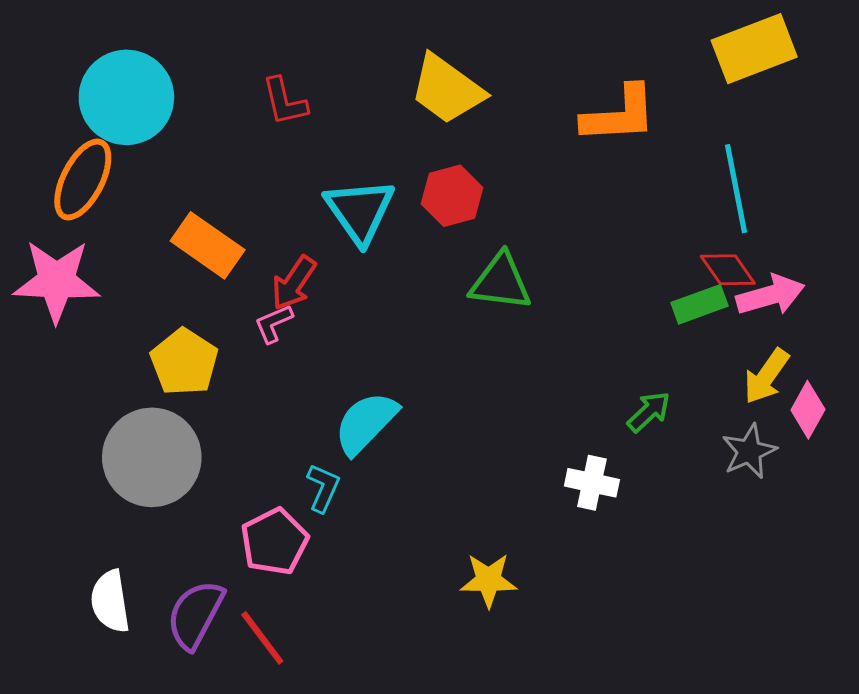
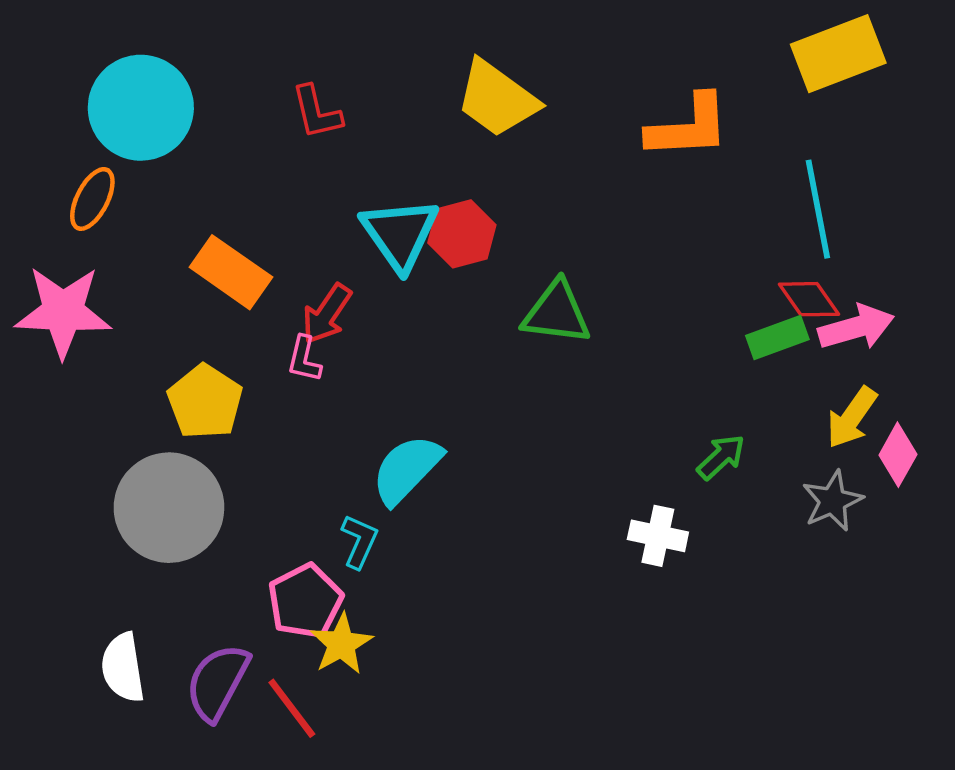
orange ellipse: (83, 180) -> (92, 199), size x0.7
red hexagon: (452, 196) -> (462, 234), moved
pink L-shape: (273, 324) -> (304, 359), turned -54
yellow star: (488, 580) -> (341, 644), moved, turned -30

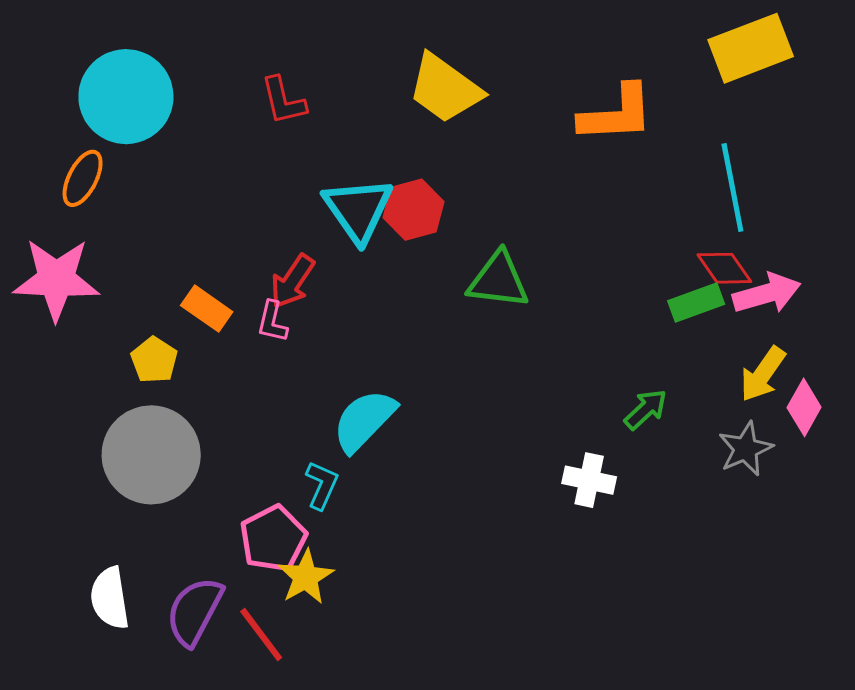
orange rectangle: (231, 272) -> (207, 309), moved, size x0.7
yellow pentagon: (205, 402) -> (154, 360), moved, size x0.7

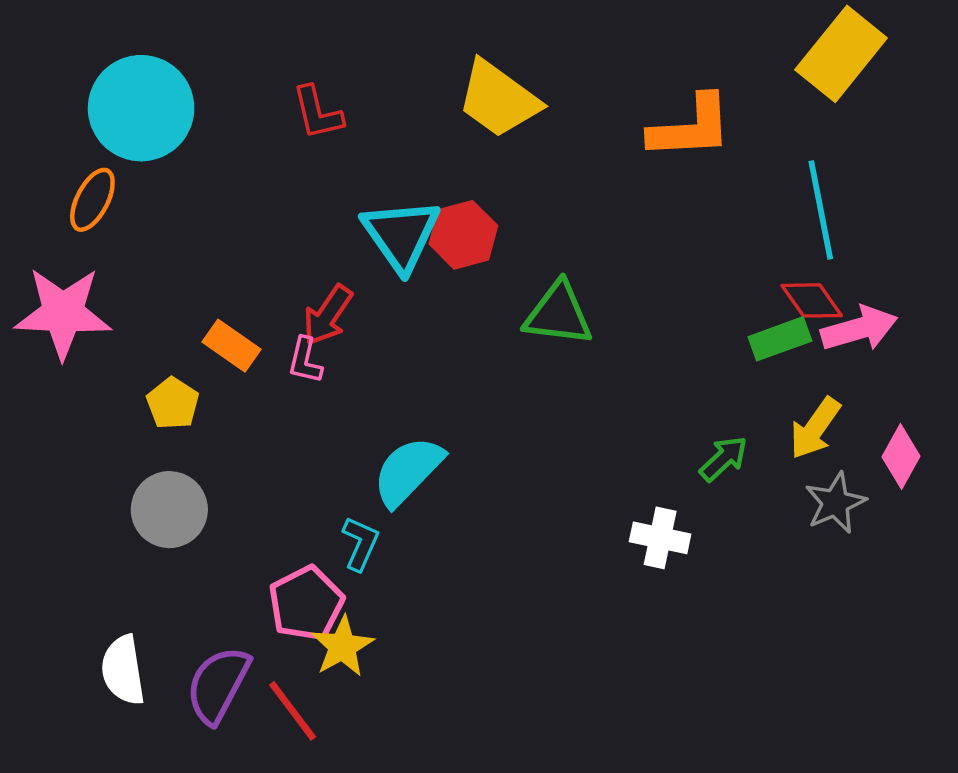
yellow rectangle: (751, 48) -> (841, 54), turned -30
yellow arrow: (763, 374) -> (815, 428), moved
gray circle: (151, 455) -> (169, 510), size x0.7

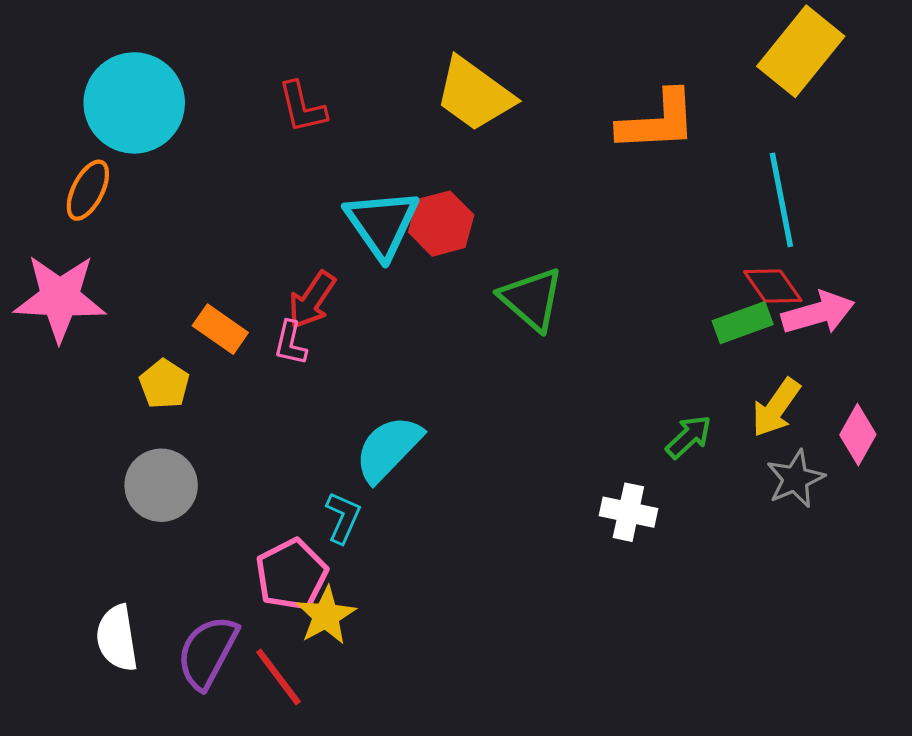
green triangle: (558, 314) -> (532, 299), turned 34

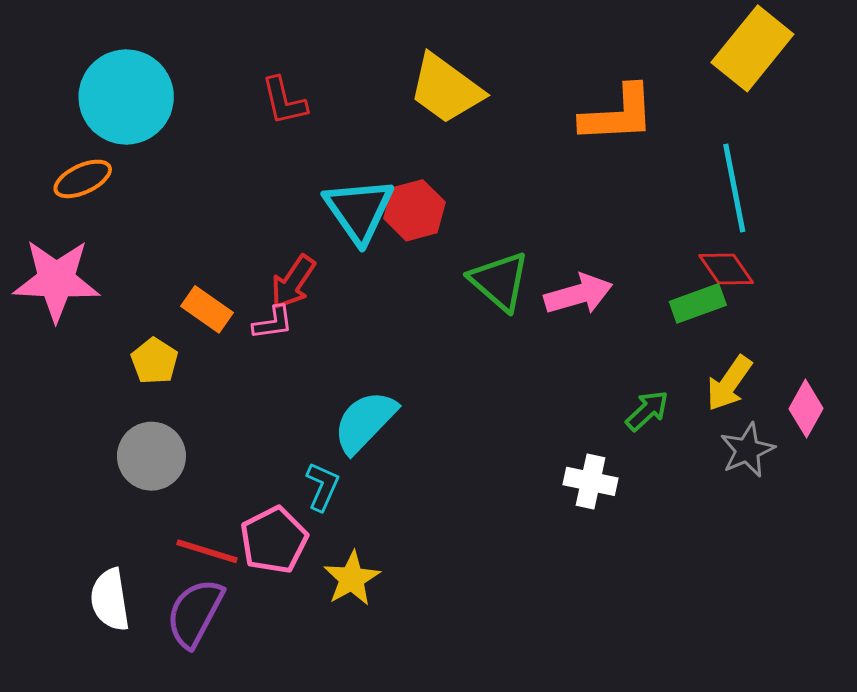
orange ellipse: (88, 190) -> (83, 179), turned 38
pink arrow: (818, 313) -> (578, 294), moved
pink L-shape: (290, 343) -> (273, 323), turned -111
yellow star: (326, 616) -> (352, 579), moved
red line: (278, 677) -> (207, 551), moved, turned -36

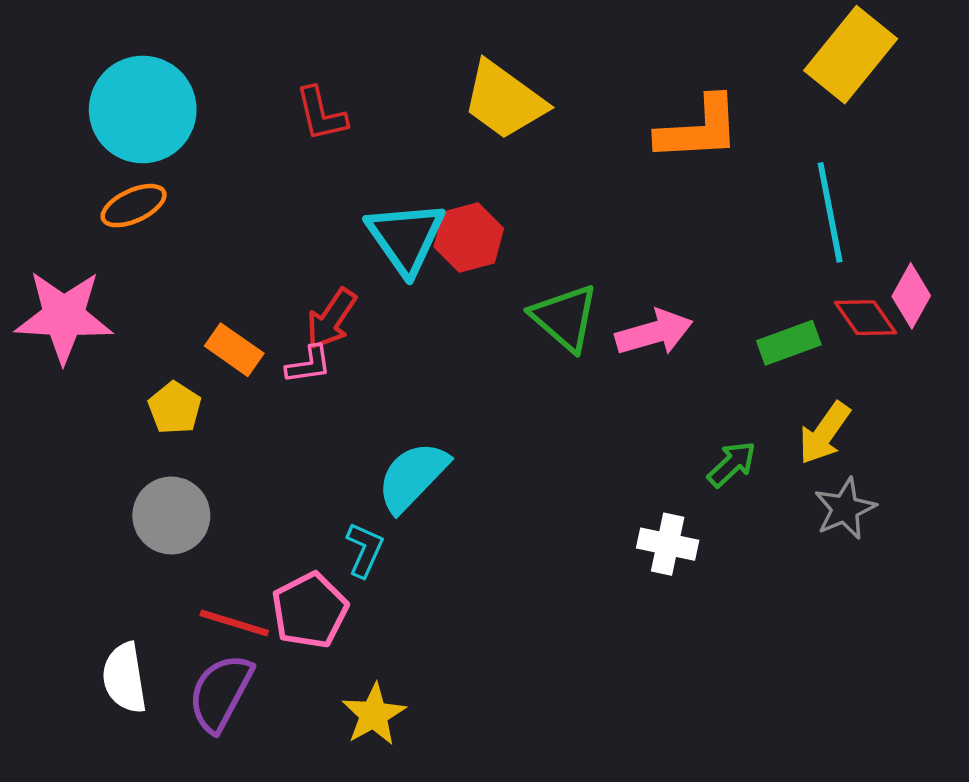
orange ellipse: (83, 179) -> (134, 206), moved
red diamond: (726, 269) -> (866, 318), moved
pink diamond: (806, 409) -> (911, 296), moved
yellow star: (352, 579) -> (374, 715), moved

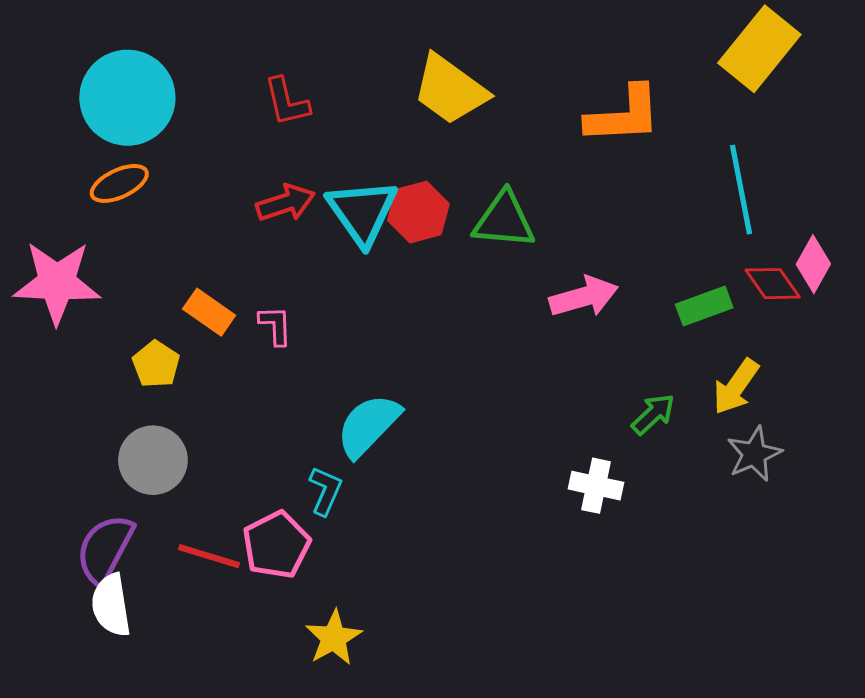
green triangle: (565, 318) -> (504, 220), moved, turned -36
red arrow: (331, 319) -> (286, 203), moved, turned -142
pink L-shape: (309, 365) -> (275, 325), turned -84
purple semicircle: (220, 693) -> (105, 549), moved

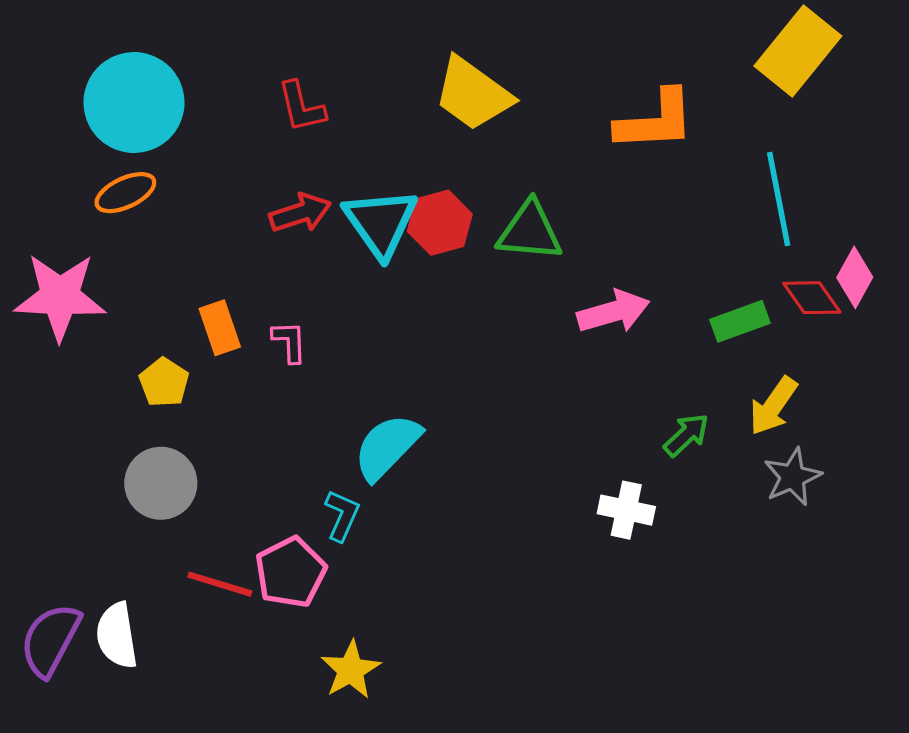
orange rectangle: (209, 312) -> (220, 328), turned 36
purple semicircle: (105, 549) -> (50, 640), moved

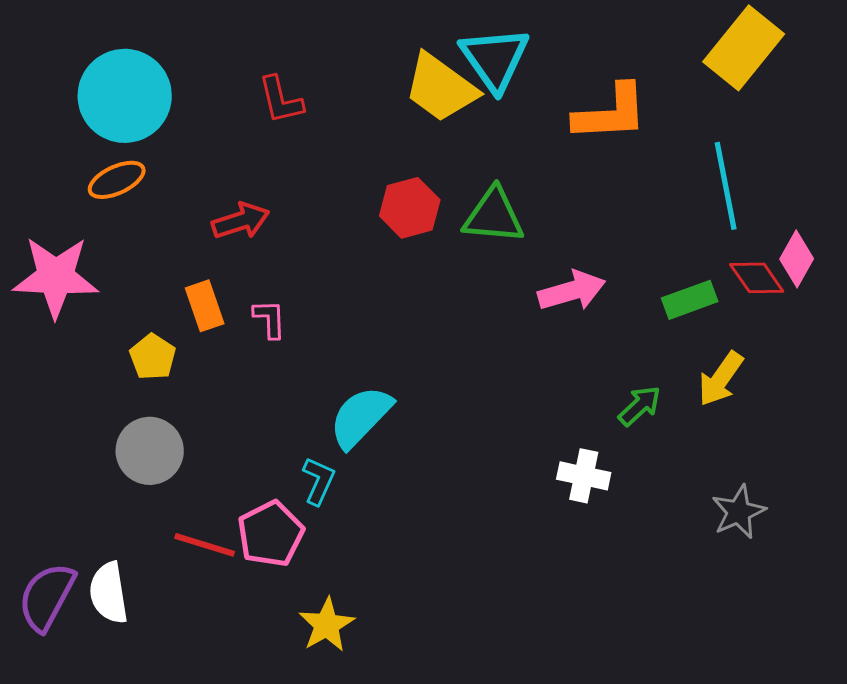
red arrow: (300, 213) -> (241, 221), moved
cyan triangle: (381, 223) -> (495, 59), moved
gray star: (793, 477) -> (739, 512), moved

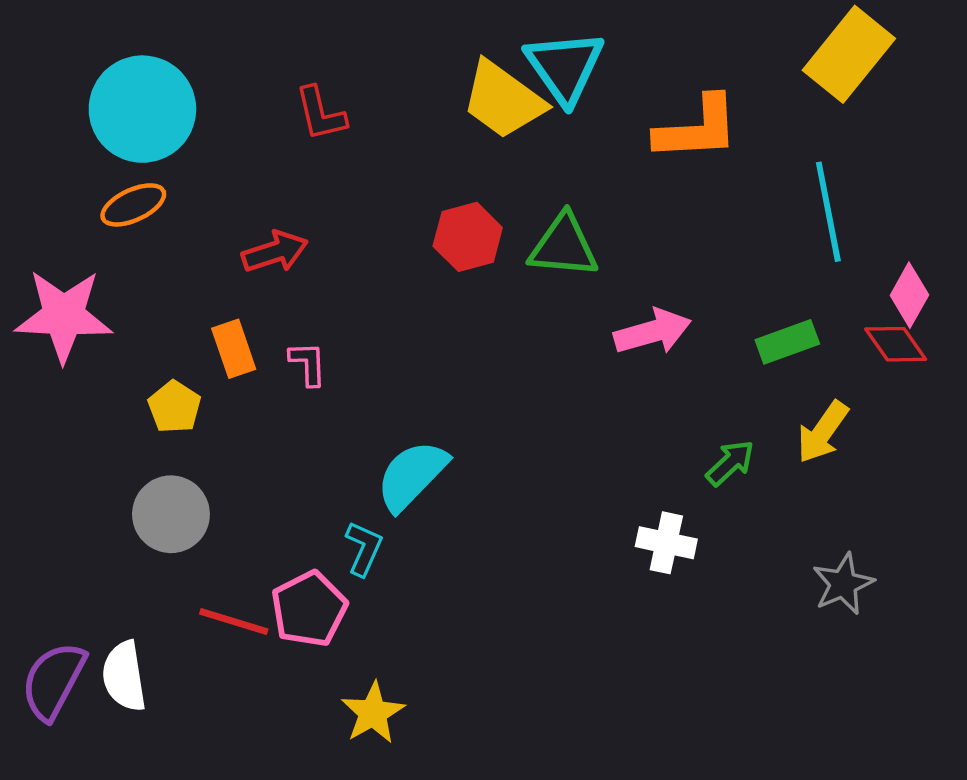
red diamond: (757, 278) -> (896, 344), moved

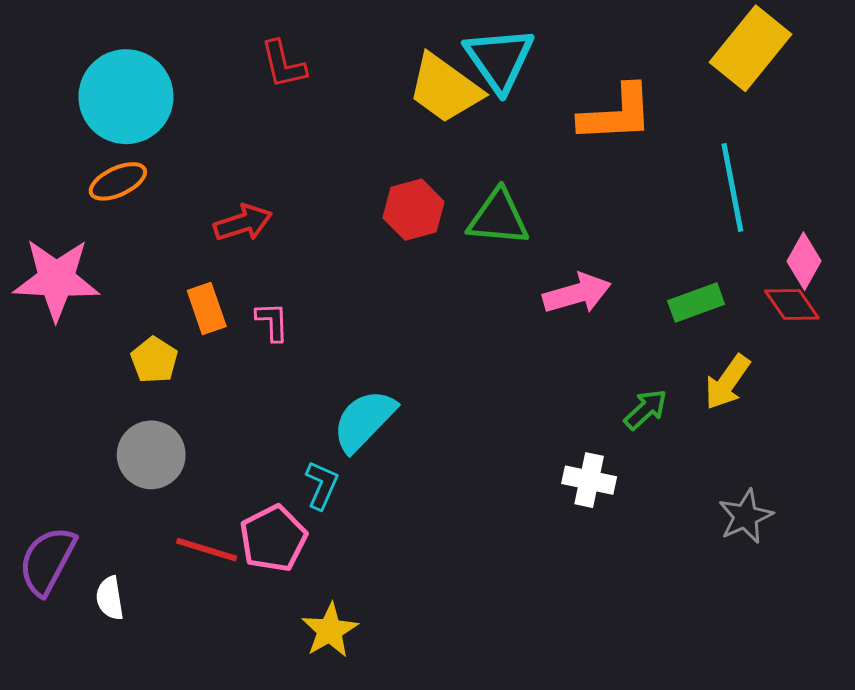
red L-shape: (320, 114) -> (283, 64), moved
white semicircle: (124, 676) -> (110, 598), size x0.7
purple semicircle: (53, 681) -> (47, 561), moved

